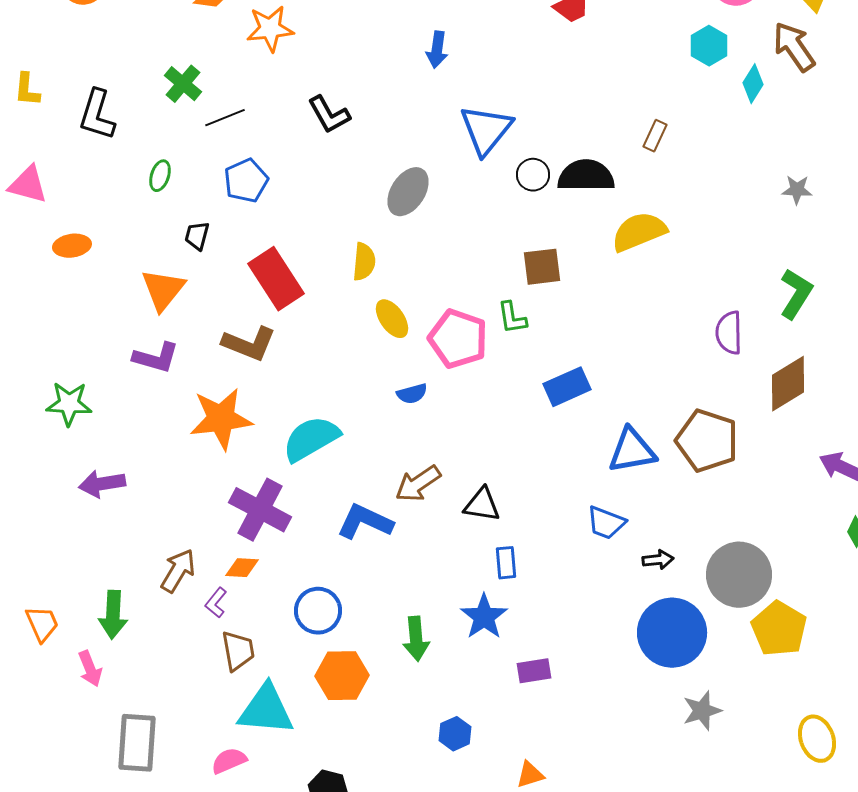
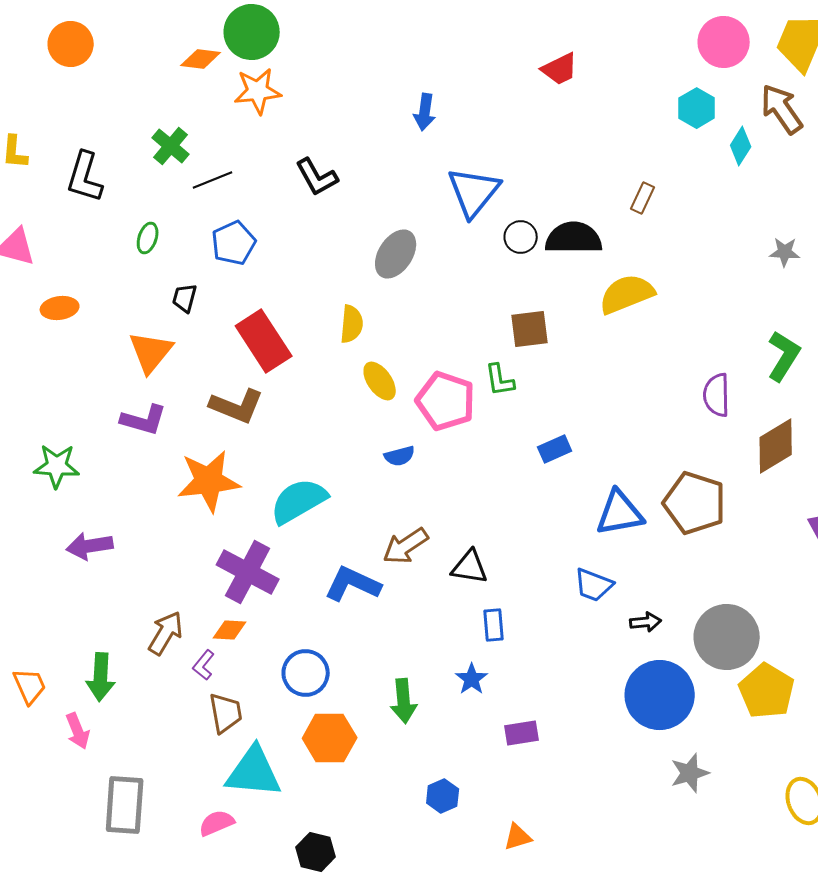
blue rectangle: (567, 387) -> (555, 449), size x0.7
blue star: (484, 617) -> (472, 679), size x0.7

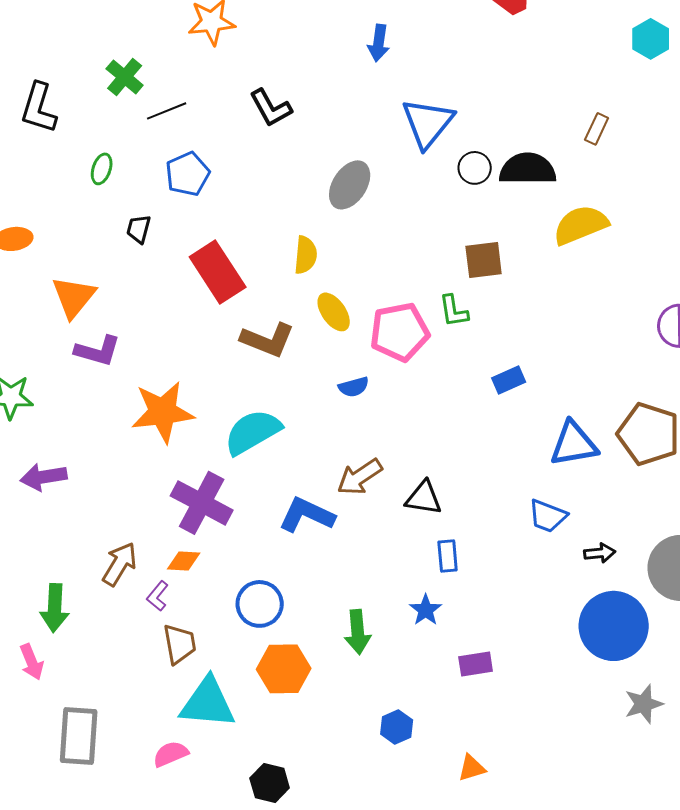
orange triangle: (151, 352) -> (74, 297), moved
pink pentagon: (446, 401) -> (400, 332), turned -30
brown L-shape: (237, 406) -> (268, 340), moved

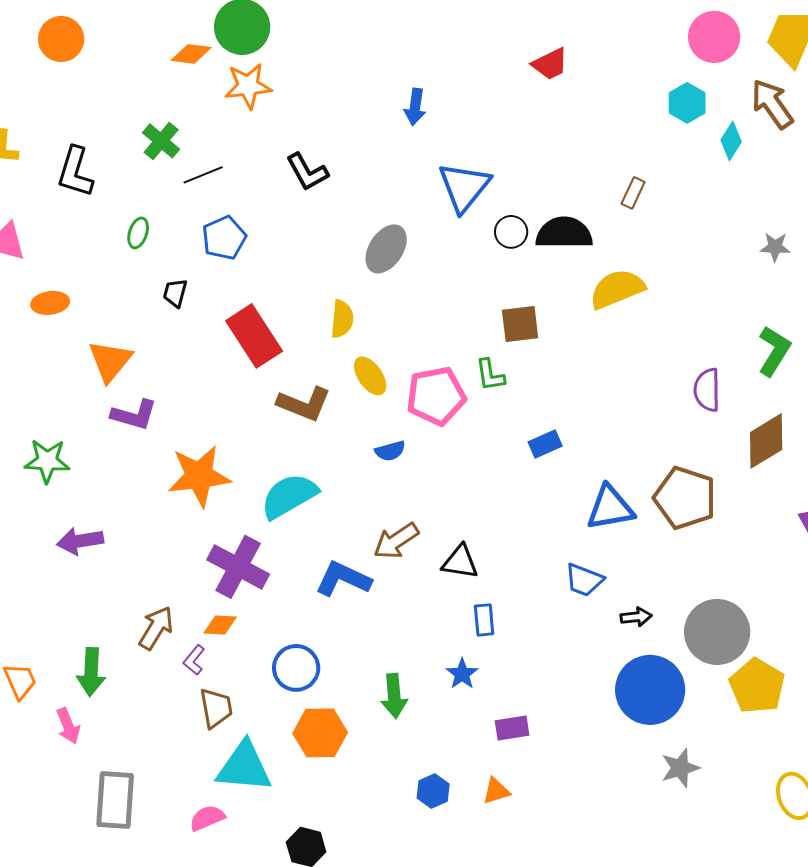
orange triangle: (472, 768) -> (496, 791), moved

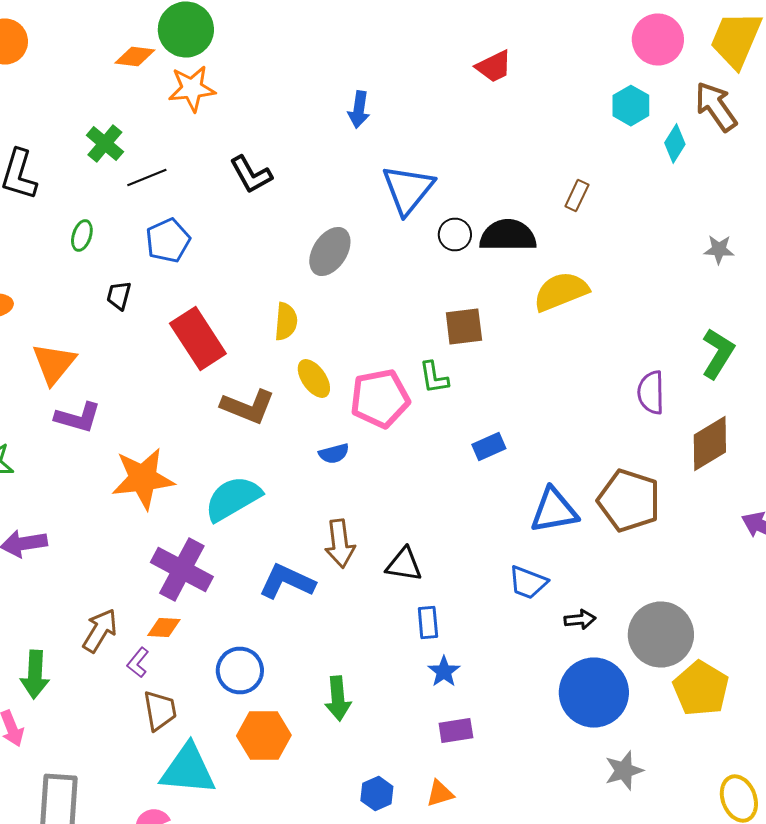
brown arrow: (396, 541) -> (340, 544), turned -63
blue star: (462, 674) -> (444, 672), moved

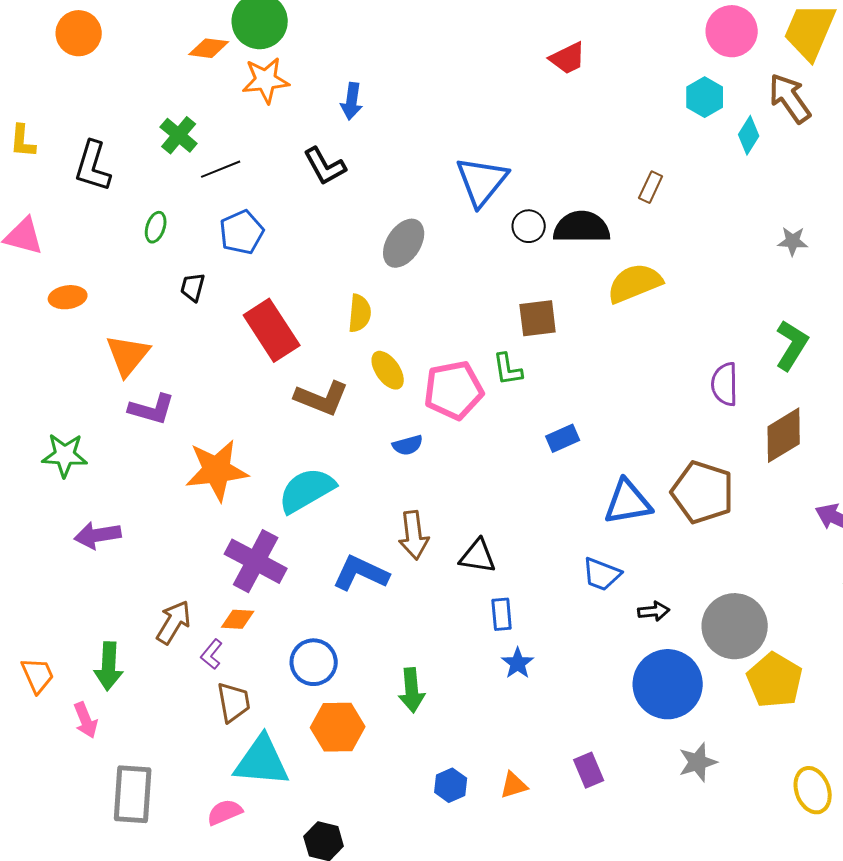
blue arrow: (359, 110) -> (352, 101), moved
purple rectangle: (456, 730) -> (589, 770), moved, turned 76

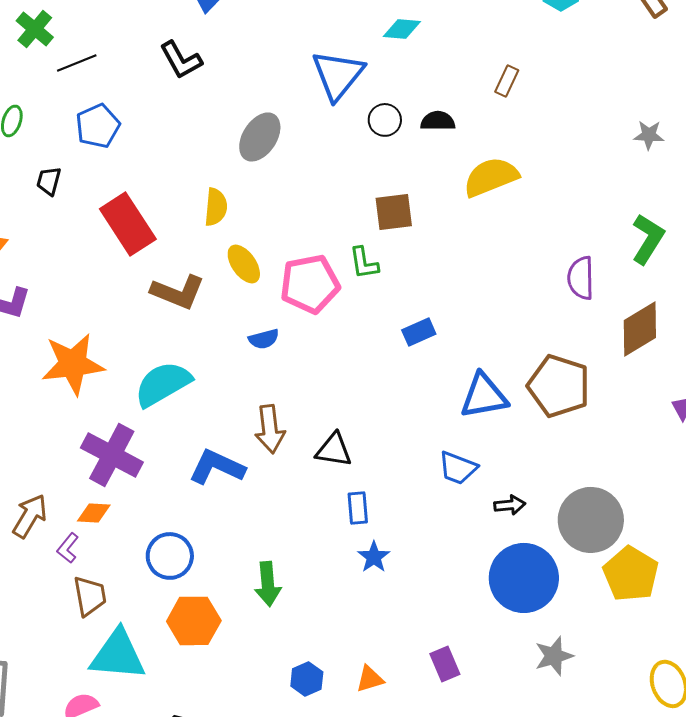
cyan diamond: (749, 135) -> (402, 29), moved, turned 63
black semicircle: (582, 227) -> (438, 121), size x0.6

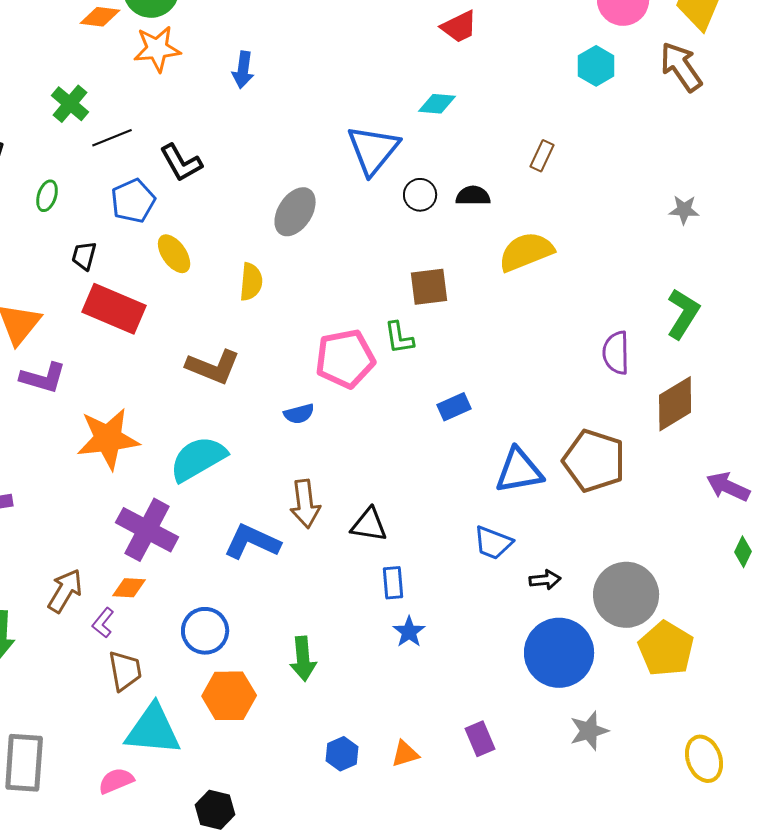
black L-shape: (181, 60) -> (181, 163), moved
red rectangle: (128, 224) -> (114, 309), moved, turned -34
yellow ellipse: (244, 264) -> (174, 254), moved

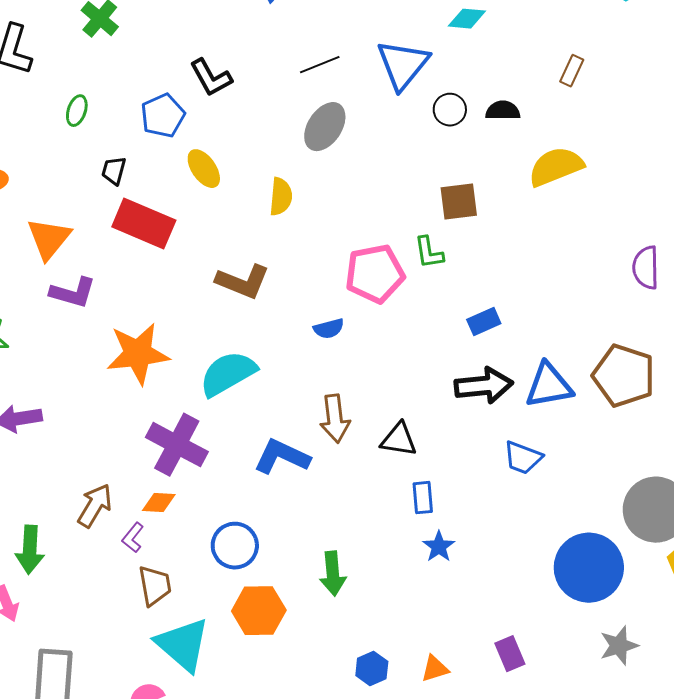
black line: (112, 138) -> (320, 65), moved
black arrow: (545, 580) -> (484, 386), moved, size x1.8
cyan triangle: (153, 730) -> (183, 645), turned 36

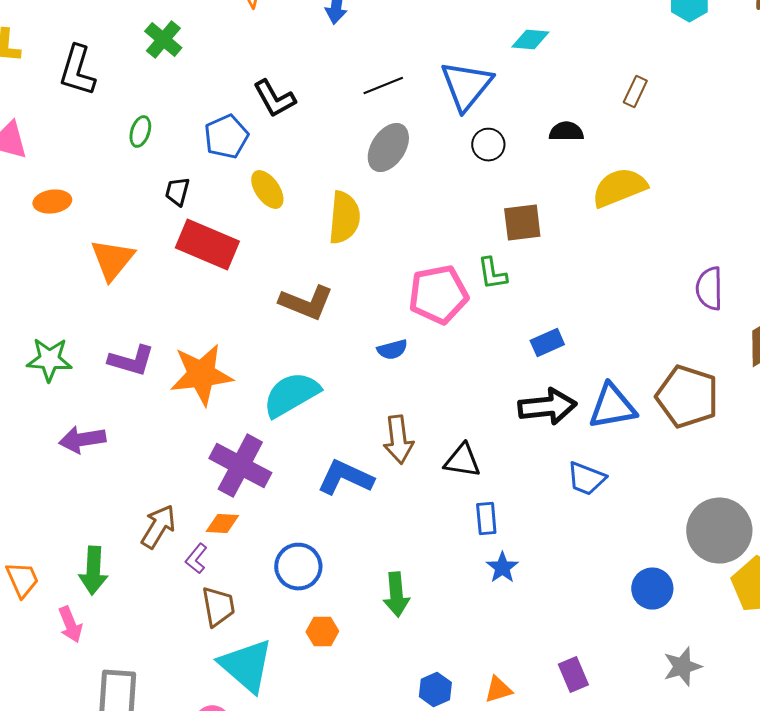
black circle: (450, 110) -> (488, 145), moved
yellow semicircle: (281, 197) -> (344, 218), size x1.4
purple L-shape: (73, 293) -> (131, 361), moved
blue circle: (589, 568) -> (652, 589), size x0.6
orange hexagon: (259, 611) -> (322, 632), size x0.6

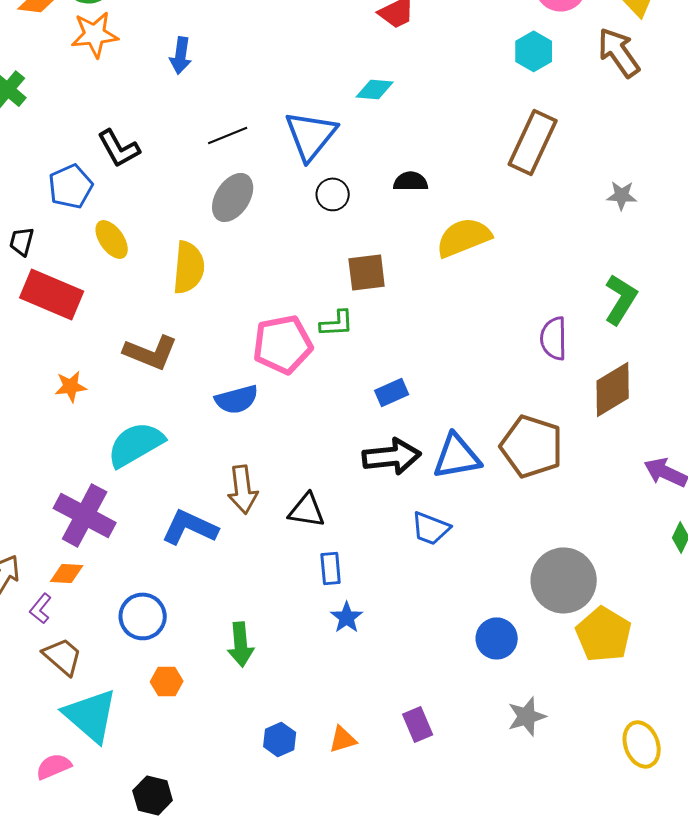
brown rectangle: (635, 92) -> (533, 142), moved, size x2.0
green L-shape: (492, 274) -> (337, 323), turned -84
blue semicircle: (392, 350) -> (237, 399), size x1.4
orange star: (201, 375) -> (71, 386), moved, size x0.5
brown trapezoid: (218, 607) -> (63, 656), turned -39

